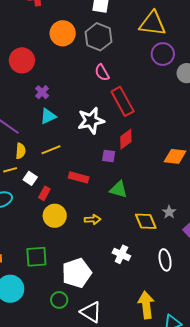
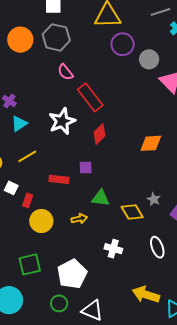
purple square: (109, 156) -> (86, 167), moved
green triangle: (118, 190) -> (101, 198), moved
yellow arrow: (146, 305) -> (146, 295), turned -56

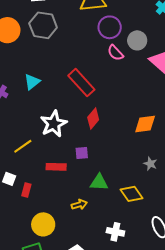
pink semicircle: (65, 72) -> (115, 53), moved
white star: (62, 121) -> (54, 124), moved
cyan triangle: (19, 124) -> (32, 82), moved
gray star: (154, 199) -> (150, 164), moved
yellow circle: (41, 221) -> (43, 224), moved

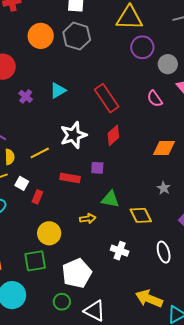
pink semicircle: (115, 53) -> (155, 99), moved

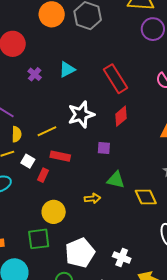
red rectangle: (70, 178) -> (60, 156), moved
white cross: (120, 251) -> (122, 257), moved

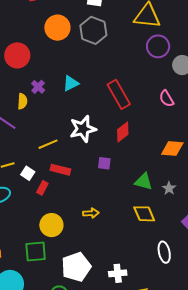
yellow semicircle: (17, 134) -> (22, 101), moved
green triangle: (116, 180) -> (144, 182), moved
white cross: (122, 257) -> (118, 273), turned -30

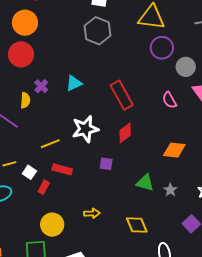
orange circle: (57, 28) -> (25, 23), moved
yellow diamond: (144, 214) -> (137, 225), moved

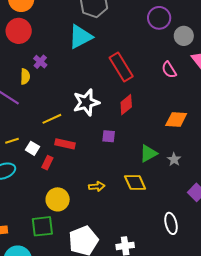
cyan triangle: (74, 83) -> (80, 37), moved, size x1.5
green triangle: (145, 183) -> (148, 153), turned -42
yellow diamond: (137, 225) -> (135, 182), moved

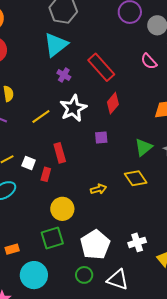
purple cross: (40, 62) -> (64, 75), moved
yellow line: (52, 119) -> (41, 117), moved
red rectangle: (65, 144) -> (60, 153), turned 72

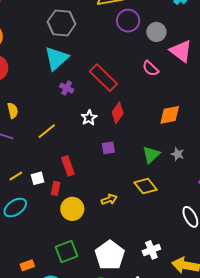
white star: (73, 108) -> (89, 118), moved, size x0.6
white square: (29, 163) -> (38, 178), turned -32
yellow circle: (62, 209) -> (72, 209), moved

